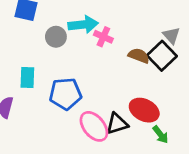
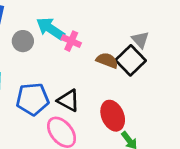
cyan arrow: (83, 25) -> (50, 29), turned -140
red ellipse: (144, 110) -> (113, 116), turned 40
black triangle: (117, 124) -> (68, 100), moved, turned 45

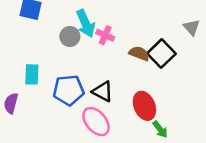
cyan arrow: (50, 29) -> (86, 23), turned -148
gray triangle: (140, 40) -> (192, 27), moved
gray circle: (23, 41) -> (70, 37), moved

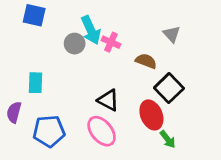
gray triangle: (192, 27) -> (172, 34), moved
black square: (161, 54) -> (169, 88), moved
blue pentagon: (69, 90) -> (49, 131), moved

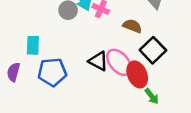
blue pentagon: (49, 131) -> (52, 72), moved
pink ellipse: (102, 131) -> (119, 62), moved

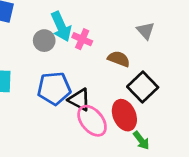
pink ellipse: (119, 62) -> (92, 121), moved
blue pentagon: (52, 72) -> (54, 88), moved

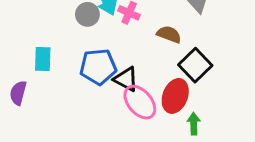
red ellipse: (124, 115) -> (175, 96), turned 44
green arrow: (141, 140) -> (194, 124), turned -144

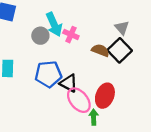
black square: (195, 65) -> (120, 50), moved
green arrow: (194, 124) -> (94, 117), moved

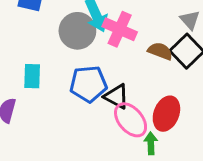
pink cross: (71, 35) -> (120, 29), size x1.5
gray circle: (40, 36) -> (77, 31), size x1.5

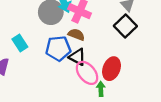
brown semicircle: (160, 51) -> (76, 35), moved
cyan rectangle: (32, 76) -> (20, 43), turned -35

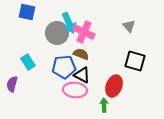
black square: (125, 26) -> (135, 61), moved, turned -30
pink ellipse: (87, 73) -> (75, 90), moved, turned -45

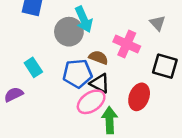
pink cross: (84, 32) -> (127, 44), moved
purple semicircle: (12, 84) -> (14, 94), turned 49
pink ellipse: (75, 90) -> (91, 102), turned -40
green arrow: (104, 105) -> (110, 120), moved, size x1.5

